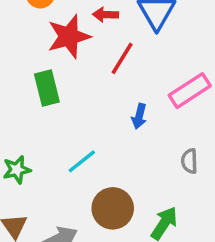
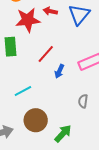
red line: (122, 58) -> (46, 54), moved

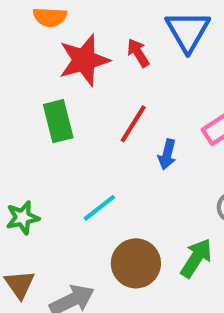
red arrow: (50, 11) -> (138, 53), moved, turned 56
green arrow: (63, 134) -> (196, 258), moved

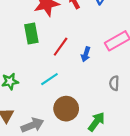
red line: (133, 124) -> (61, 47), moved
green arrow: (196, 258) -> (96, 122), moved

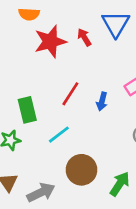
green rectangle: (31, 34) -> (27, 110), moved

